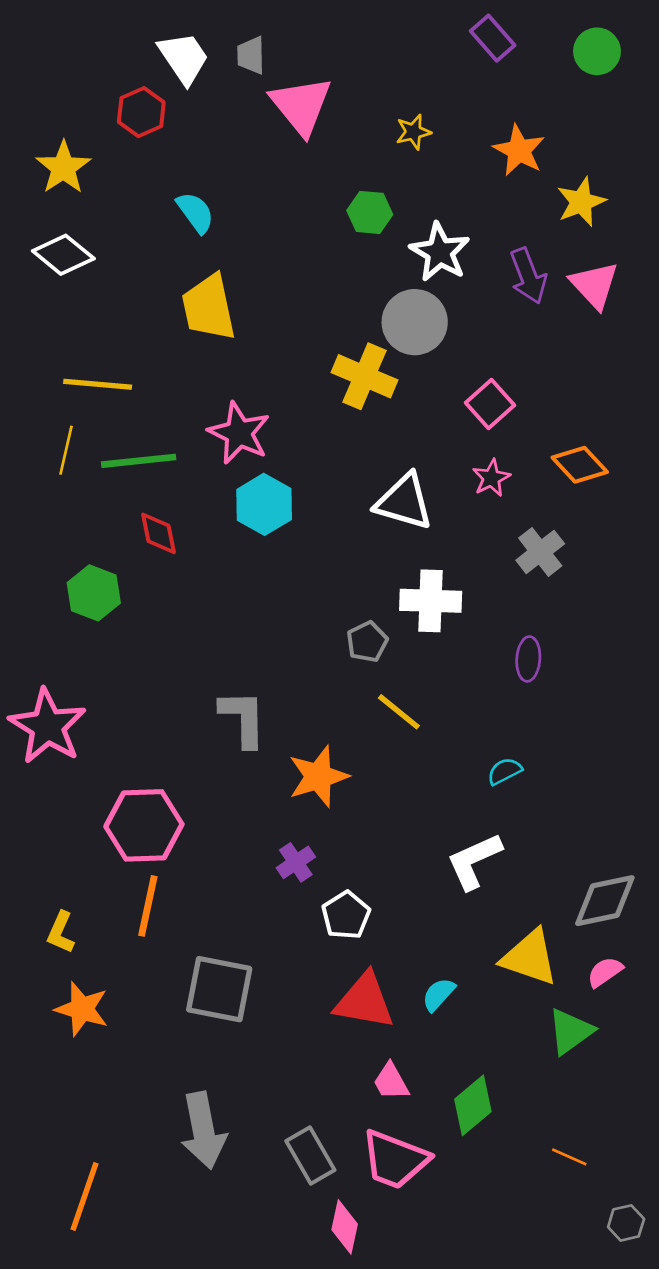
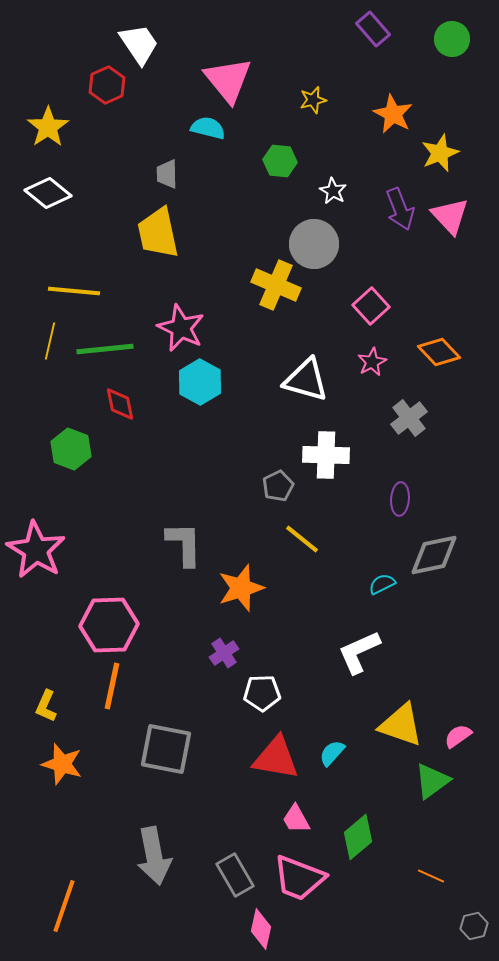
gray trapezoid: (251, 55) -> (167, 174), moved
cyan semicircle: (195, 212) -> (208, 128), moved, turned -40
white star: (440, 252) -> (333, 191), size x0.6
gray diamond: (605, 901) -> (434, 555), moved
white pentagon: (346, 915) -> (262, 693), turned 30

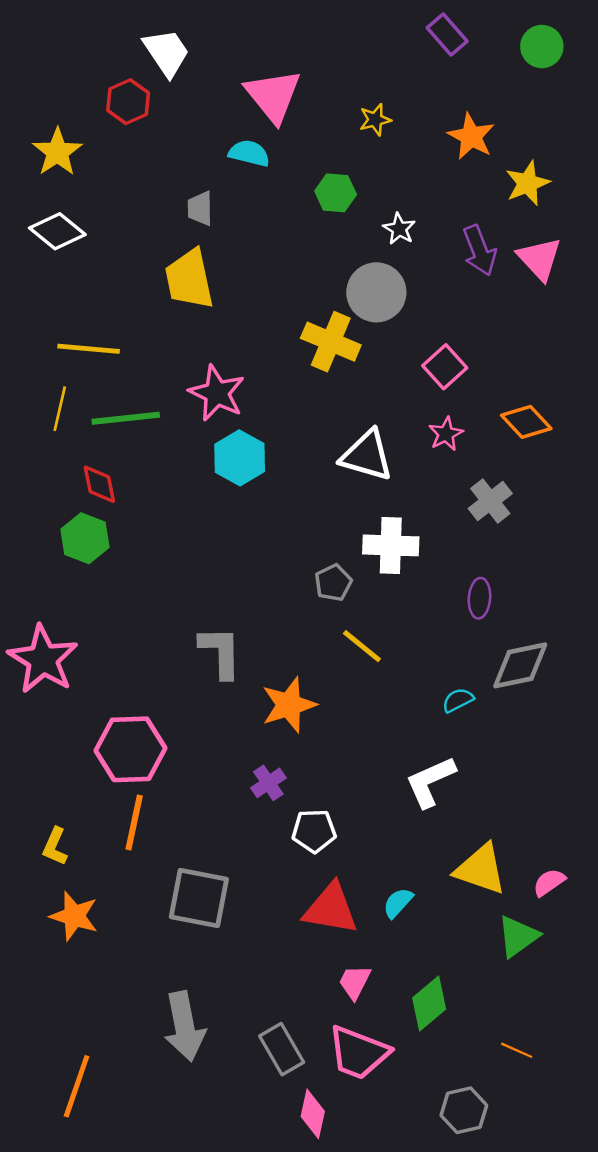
red diamond: (120, 404) -> (99, 484), moved
pink trapezoid: (296, 819) -> (355, 982), turned 56
gray hexagon: (474, 926) -> (464, 1110), moved, size x1.4

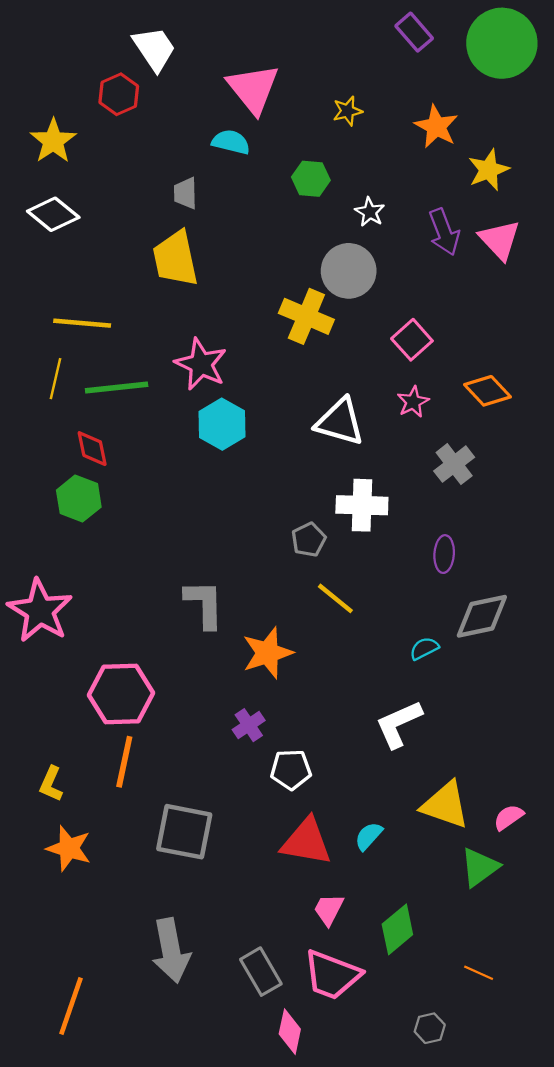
green circle: (542, 47) -> (502, 43), size x1.8
gray hexagon: (464, 1110) -> (430, 1028), size x0.7

